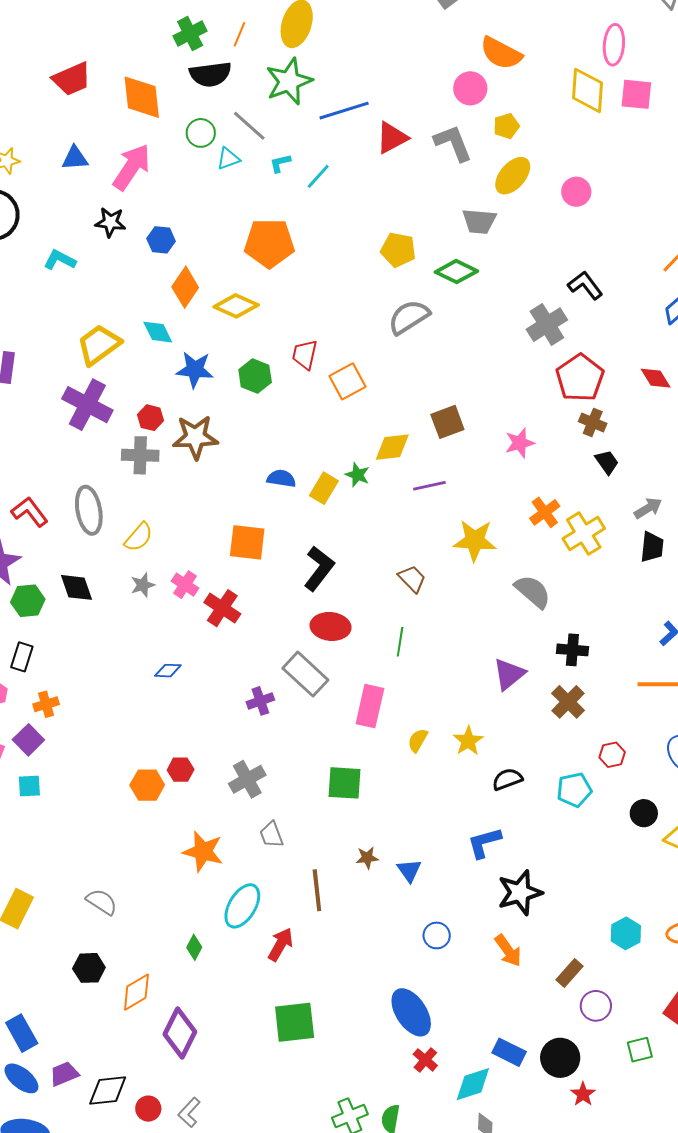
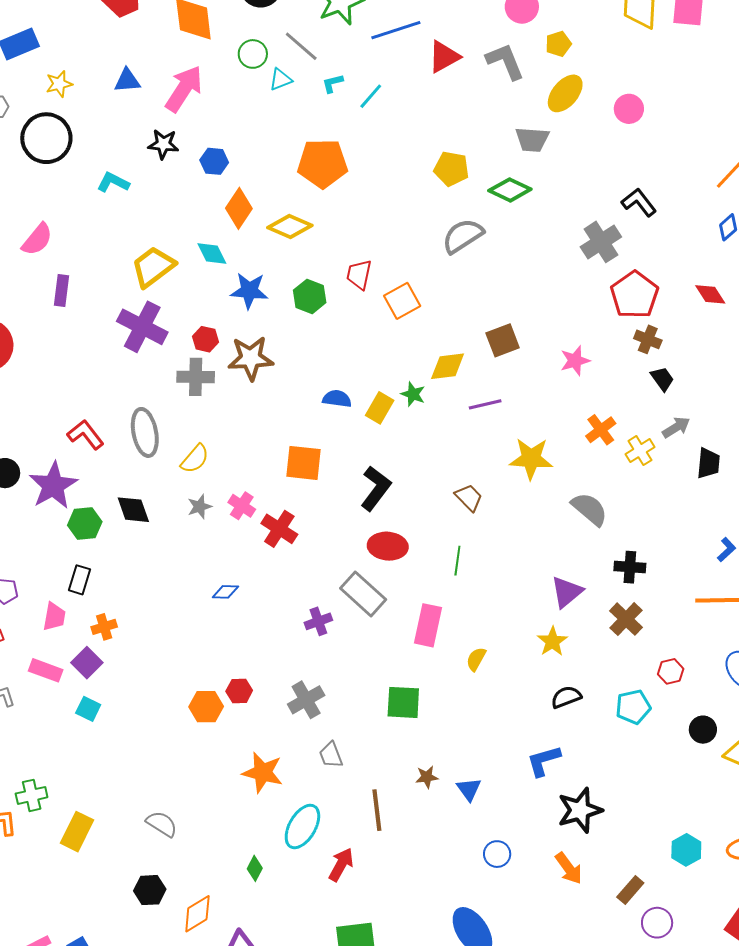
gray arrow: (648, 508) -> (676, 427), moved
yellow cross: (584, 534) -> (640, 451), size x0.7
yellow star: (468, 741) -> (552, 641), moved
cyan square: (29, 786) -> (88, 709), turned 30

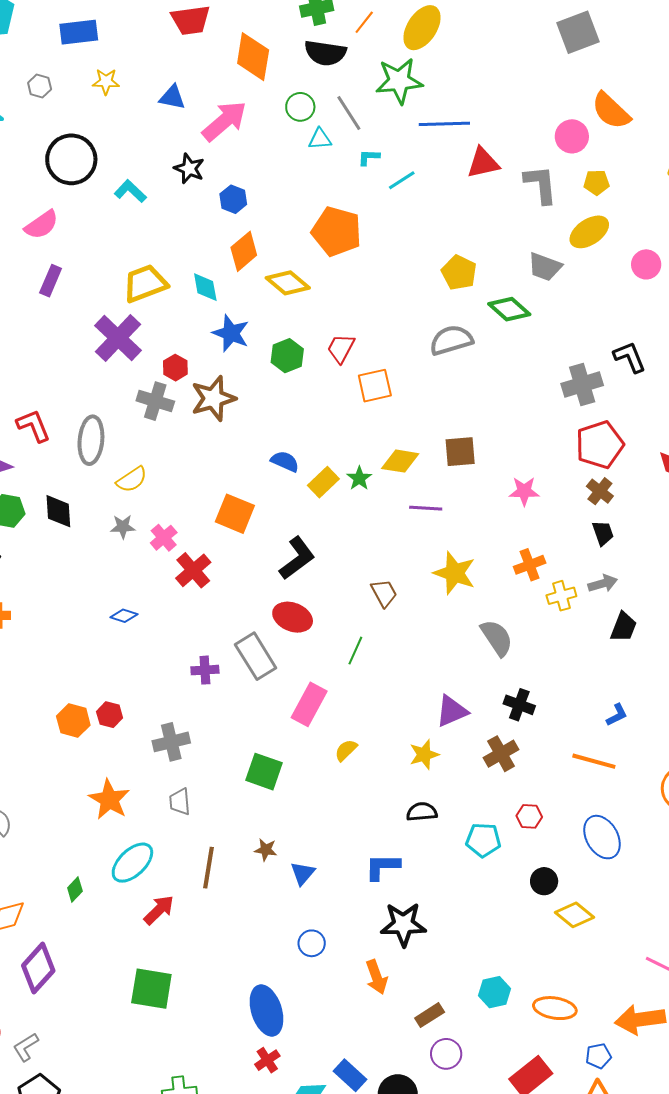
black circle: (46, 138) -> (71, 159), moved
brown star: (251, 358) -> (213, 398), turned -30

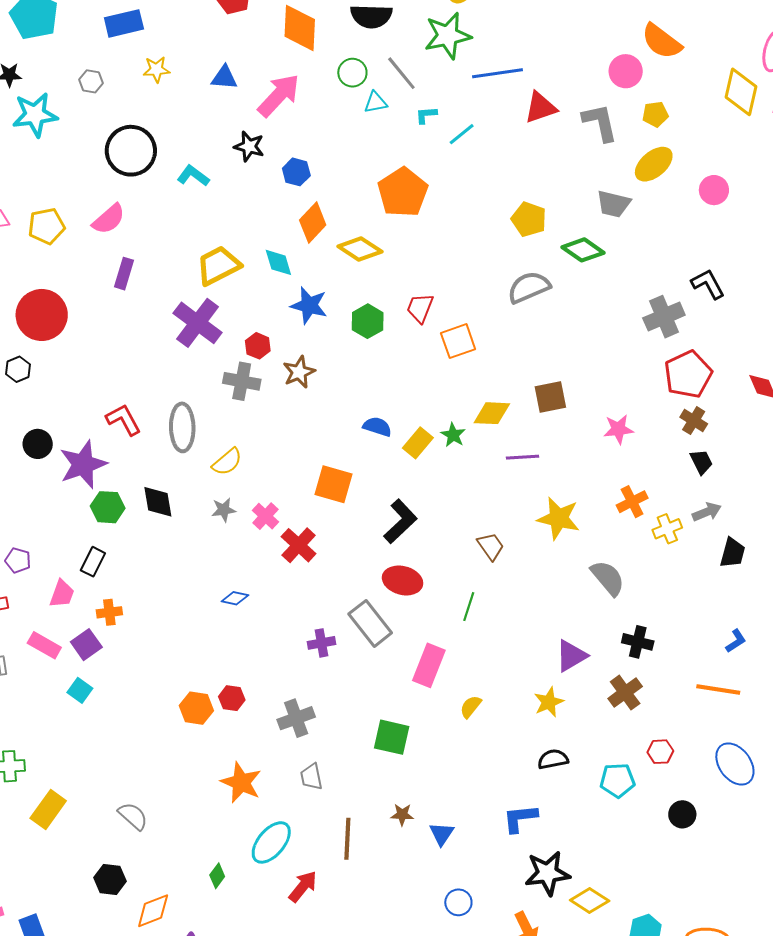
orange pentagon: (337, 231) -> (403, 192), turned 30
brown star: (213, 398) -> (299, 372), size x0.7
yellow diamond: (574, 915) -> (590, 900), moved

